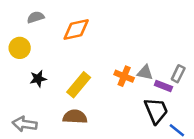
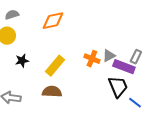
gray semicircle: (36, 17) -> (12, 15), moved
gray triangle: (145, 72) -> (109, 56), turned -40
purple rectangle: (163, 86) -> (124, 67), size x1.5

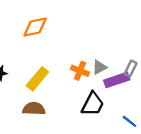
purple rectangle: (124, 67) -> (117, 80), turned -40
black trapezoid: (118, 87) -> (93, 104), moved, turned 50

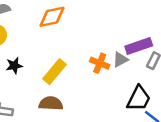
purple rectangle: (117, 80) -> (139, 46), moved
black trapezoid: (93, 104) -> (139, 99), moved

